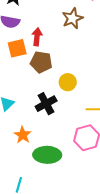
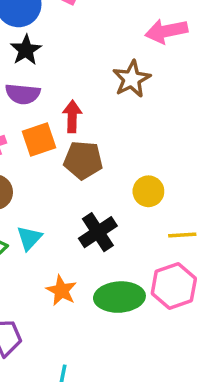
yellow circle: (68, 82) -> (148, 191), moved
green ellipse: (47, 155) -> (119, 297), moved

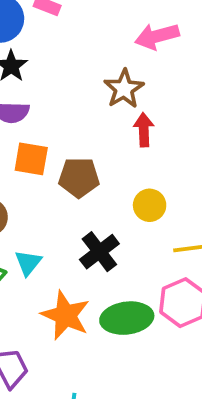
red arrow: (72, 116) -> (144, 130), moved
orange square: (39, 140) -> (31, 159), turned 32
orange star: (61, 290) -> (65, 315), size x1.5

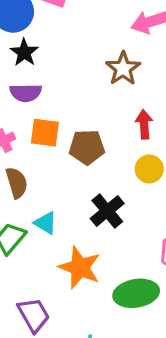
red arrow: (144, 130) -> (144, 124), moved
cyan triangle: (28, 263) -> (46, 223), turned -35
green ellipse: (127, 318) -> (136, 293), moved

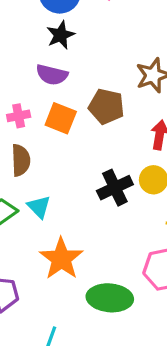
brown pentagon: (87, 147) -> (106, 107), moved
black cross: (107, 211) -> (115, 188), moved

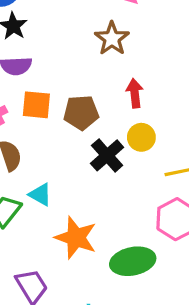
brown pentagon: (106, 107) -> (81, 113), moved

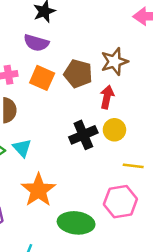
brown star: (112, 39) -> (114, 62), moved
red arrow: (135, 93) -> (107, 97), moved
brown pentagon: (81, 113) -> (78, 74), moved

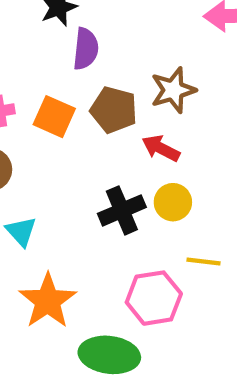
purple semicircle: (36, 43) -> (86, 49), moved, turned -100
red arrow: (107, 97) -> (161, 148), turned -75
pink hexagon: (120, 202) -> (154, 298), moved

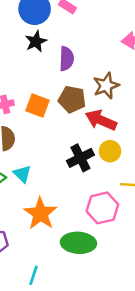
purple semicircle: (86, 49) -> (67, 59), moved
red arrow: (161, 148) -> (101, 120), size x1.4

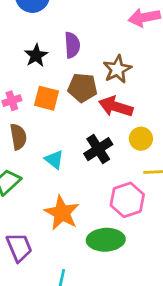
black star: (36, 41) -> (36, 56), moved
yellow circle: (110, 151) -> (141, 139), moved
cyan triangle: (22, 174) -> (54, 160), moved

